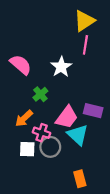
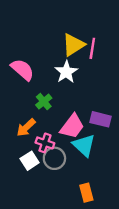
yellow triangle: (84, 21) -> (73, 45), moved
white square: (27, 149) -> (30, 161), turned -35

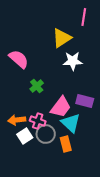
pink line: (92, 48) -> (84, 17), moved
white star: (66, 72) -> (73, 61), moved, turned 30
orange arrow: (26, 128) -> (17, 120), moved, turned 36
orange rectangle: (86, 193) -> (66, 144), moved

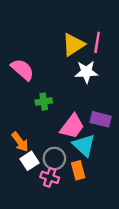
pink line: (84, 17) -> (97, 42), moved
green cross: (37, 86) -> (44, 102), turned 32
orange arrow: (17, 120) -> (20, 142), turned -120
pink cross: (38, 121) -> (50, 177), moved

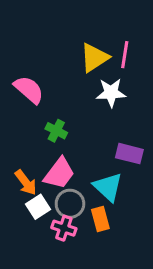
green cross: (44, 102) -> (56, 131), turned 35
pink trapezoid: (72, 126) -> (59, 173), moved

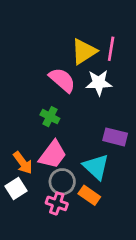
pink semicircle: (29, 90) -> (62, 80), moved
white square: (38, 207) -> (16, 189), moved
orange rectangle: (100, 219) -> (89, 195), turned -40

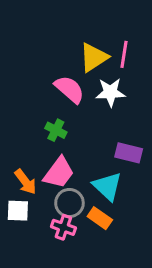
white square: (16, 189) -> (18, 211), turned 35

